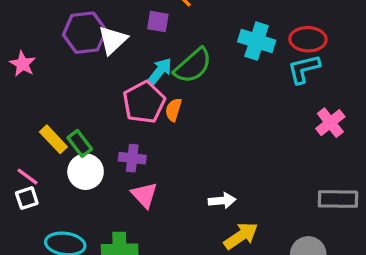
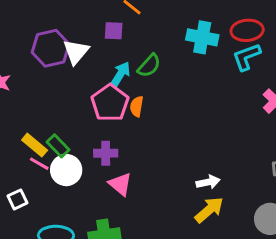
green semicircle: (193, 66) -> (149, 66), size x0.7
pink line: (27, 177) -> (39, 164), moved
white arrow: (222, 201) -> (208, 182), moved

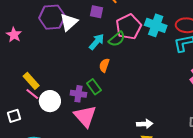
pink pentagon: (110, 103) -> (129, 27), moved
green rectangle: (58, 146) -> (94, 87), moved
pink triangle: (120, 184) -> (85, 116), size x1.4

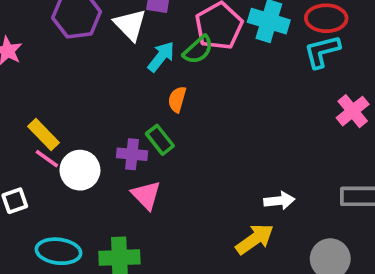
white triangle: (69, 22) -> (130, 25), moved, turned -30
pink triangle: (85, 116) -> (146, 195), size x0.7
white arrow: (145, 124) -> (279, 201), moved

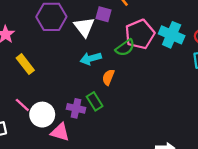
cyan arrow: (161, 57) -> (91, 58), moved, turned -150
yellow rectangle: (43, 134) -> (25, 64), moved
pink triangle: (146, 195) -> (60, 132), moved, turned -36

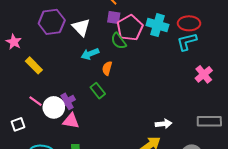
purple square: (104, 14) -> (114, 17), moved
green semicircle: (125, 48) -> (119, 41), turned 96
purple cross: (76, 108) -> (67, 101), moved, turned -35

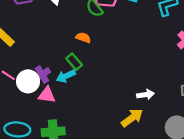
cyan arrow: (90, 54) -> (66, 76), moved
orange semicircle: (107, 68) -> (83, 38), turned 96

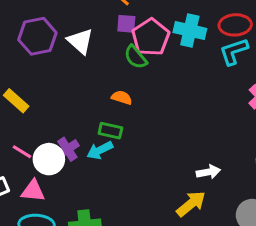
green rectangle: (74, 62) -> (110, 131), turned -35
pink triangle: (47, 95) -> (33, 191), moved

